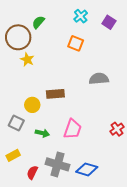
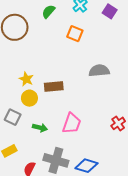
green semicircle: (38, 22) -> (48, 11), moved
yellow star: (27, 60) -> (26, 79), moved

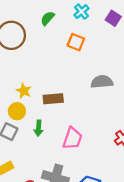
yellow circle: (29, 98) -> (17, 111), moved
green arrow: (40, 128) -> (38, 128), moved, turned 80

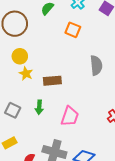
gray semicircle: (102, 82) -> (96, 65), turned 90
yellow circle: (17, 111) -> (20, 56), moved

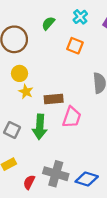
green arrow: (39, 107) -> (40, 127), size x1.6
pink trapezoid: (70, 116) -> (72, 117), moved

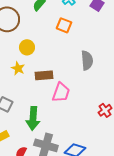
yellow circle: (19, 73) -> (27, 47), moved
green arrow: (40, 127) -> (33, 118), moved

